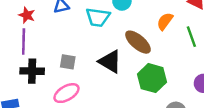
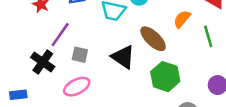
purple line: (24, 41) -> (60, 35), moved, turned 30
black cross: (32, 71) -> (43, 62), turned 30

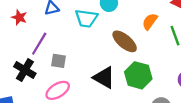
black triangle: (123, 57) -> (104, 78), moved

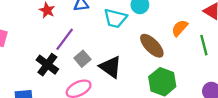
gray square: (58, 61) -> (82, 59), turned 35
black triangle: (104, 78) -> (111, 67), moved

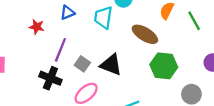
cyan trapezoid: (115, 18) -> (103, 17), turned 100

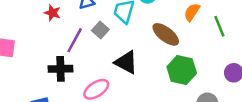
gray square: (82, 64) -> (100, 30), moved
black cross: (50, 78) -> (60, 69), turned -30

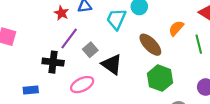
red star: (52, 13) -> (61, 13), moved
gray square: (100, 30) -> (90, 50), moved

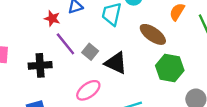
purple line: (69, 38) -> (65, 44), turned -65
black cross: (53, 62) -> (40, 65), moved

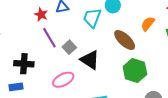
black cross: (40, 65) -> (24, 64), moved

